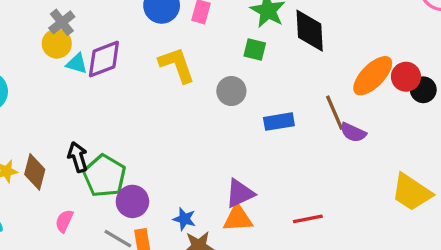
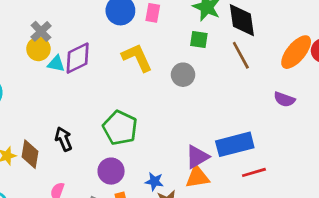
brown line: (335, 113) -> (241, 55), moved
blue rectangle: (279, 122) -> (235, 144), moved, size x1.5
green pentagon: (105, 176) -> (120, 128), moved

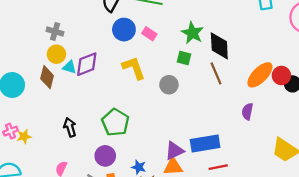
pink rectangle: (153, 13) -> (149, 34), turned -72
gray cross: (41, 31) -> (55, 32), moved, turned -35
purple semicircle: (284, 99) -> (247, 111), turned 77
brown diamond: (30, 154) -> (47, 77), moved

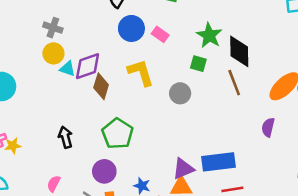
brown diamond: (47, 77) -> (101, 86), moved

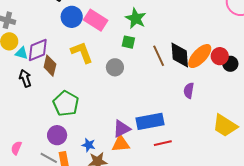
pink rectangle: (160, 34) -> (96, 20), size x1.6
black diamond: (239, 51) -> (180, 55), moved
black arrow: (65, 137) -> (25, 78), moved

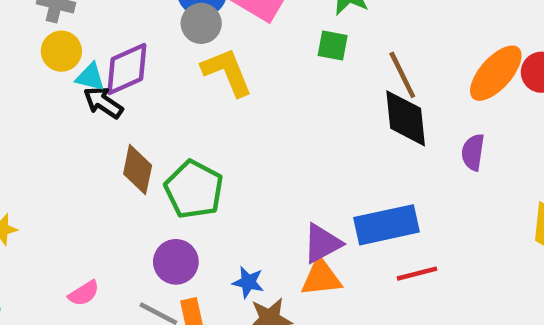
black diamond: (180, 55) -> (406, 118), moved
brown diamond: (50, 66) -> (138, 170), moved
gray circle: (115, 67) -> (201, 23), moved
black arrow: (25, 78) -> (103, 102), moved, turned -36
pink semicircle: (16, 148) -> (84, 293), turned -144

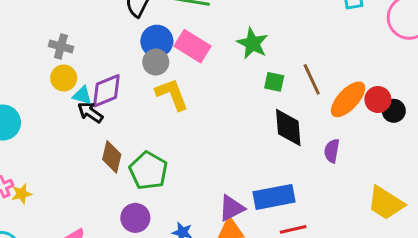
green square: (333, 46) -> (274, 82), moved
brown line: (402, 75) -> (312, 79), moved

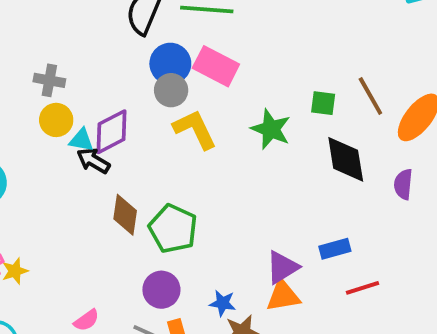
green star: (252, 43) -> (271, 129), moved
blue rectangle: (274, 197) -> (335, 249), size x0.6

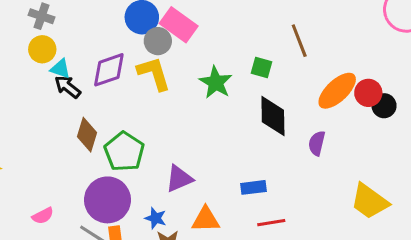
gray circle: (171, 90) -> (158, 41), moved
brown line: (370, 96) -> (299, 41), moved
purple diamond: (112, 132) -> (109, 70), moved
purple triangle: (282, 267) -> (179, 179), moved
purple circle: (161, 290) -> (107, 200), size x1.5

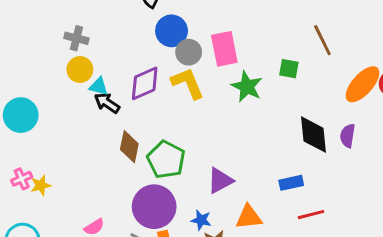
pink rectangle: (179, 25) -> (224, 49), moved, turned 48
black diamond: (273, 116) -> (313, 135), moved

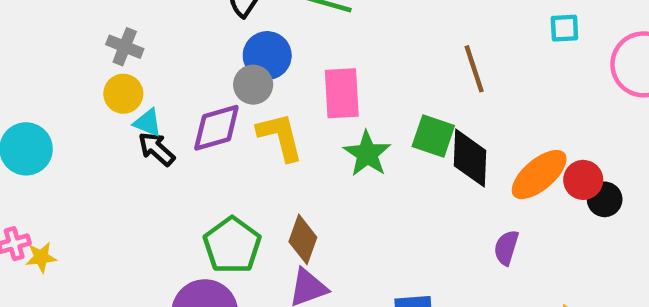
brown line: (322, 40) -> (474, 69), moved
gray circle: (189, 52) -> (253, 85), moved
green square: (289, 69) -> (433, 136), size x1.4
black diamond: (313, 135) -> (470, 158), moved
brown diamond: (129, 147) -> (303, 239), moved

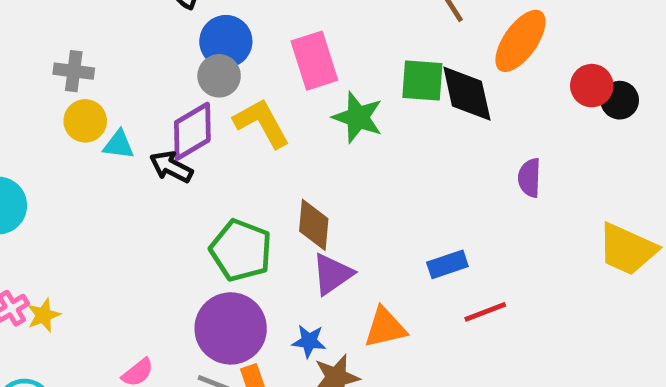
black arrow: (157, 149) -> (171, 167), moved
orange ellipse: (539, 175) -> (520, 41), moved

